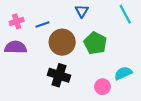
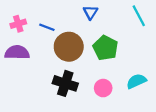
blue line: (42, 25) -> (47, 27), turned 40
pink circle: (102, 87) -> (103, 88), moved

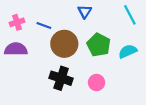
cyan semicircle: (136, 81) -> (128, 51), moved

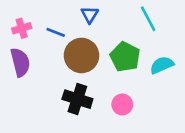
blue triangle: (85, 12) -> (90, 15), moved
cyan line: (130, 15) -> (148, 19), moved
purple semicircle: (16, 49) -> (20, 62), turned 75

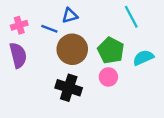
blue triangle: (90, 15) -> (70, 16), moved, turned 42
pink circle: (122, 104) -> (108, 77), moved

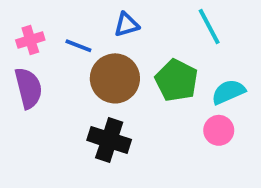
blue triangle: (70, 16) -> (126, 25), moved
pink circle: (108, 77) -> (219, 130), moved

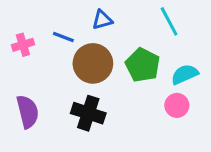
pink cross: (30, 40) -> (23, 45), moved
purple semicircle: (28, 88) -> (28, 112), moved

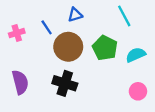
blue line: (63, 37) -> (47, 27), turned 35
pink circle: (177, 105) -> (138, 91), moved

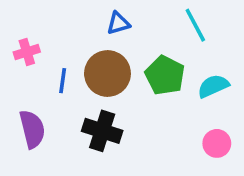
blue line: (47, 27) -> (63, 81), moved, turned 42

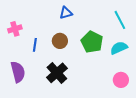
cyan line: (195, 25) -> (120, 20), moved
brown circle: (107, 73) -> (60, 41), size x0.6
black cross: (102, 131) -> (57, 73), turned 30

